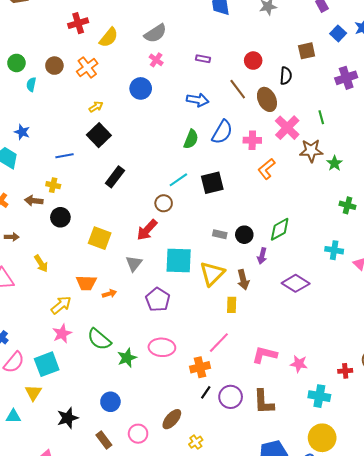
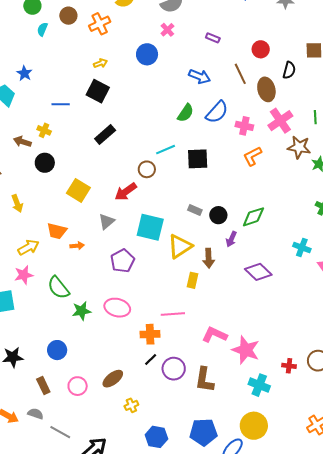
black square: (99, 135) -> (98, 91), turned -30
pink line: (219, 343) -> (173, 314), turned 30
pink star: (299, 364) -> (246, 350), size x1.6

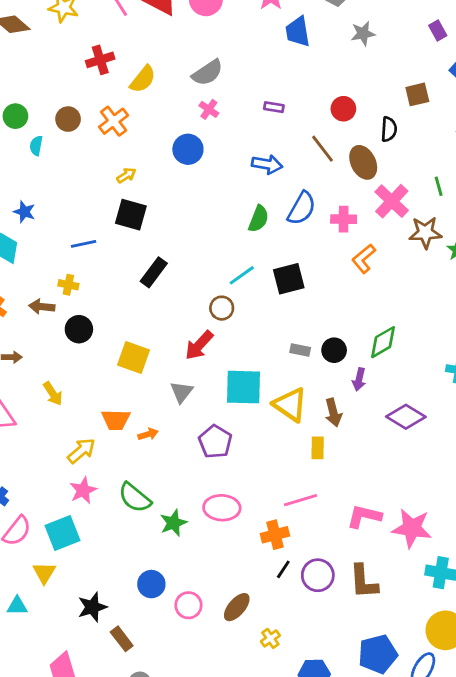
yellow triangle: (180, 246) -> (290, 405), turned -40
brown rectangle: (43, 386) -> (122, 639), moved
pink circle: (78, 386) -> (188, 605), moved

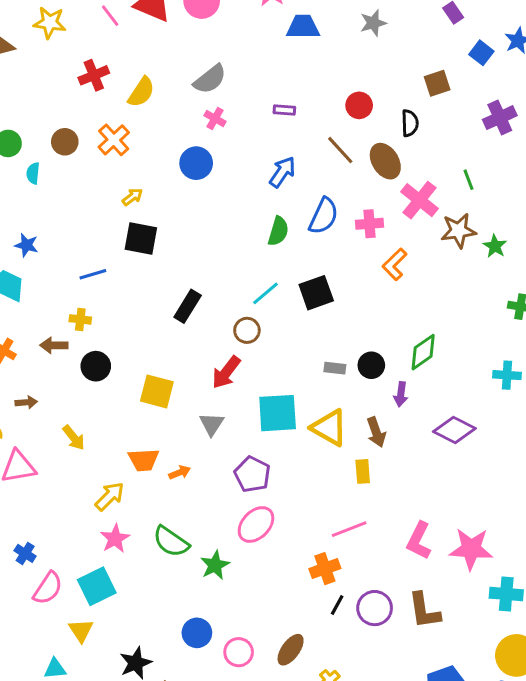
blue trapezoid: (298, 32) -> (303, 27), turned 104
blue arrow: (267, 164) -> (282, 172), turned -60
black rectangle: (154, 272) -> (188, 306), moved
pink ellipse: (222, 508) -> (256, 524), moved, turned -44
pink L-shape: (364, 516) -> (419, 541), turned -72

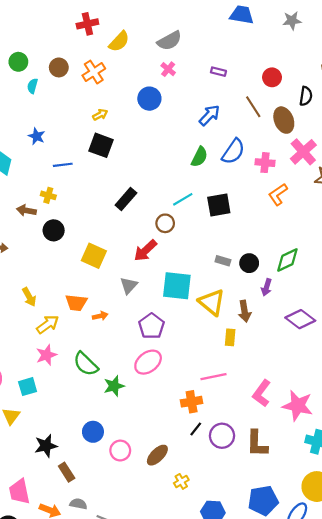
blue star: (26, 245) -> (37, 136), moved
yellow arrow: (74, 438) -> (29, 297), moved
cyan square: (97, 586) -> (28, 387), size x0.7

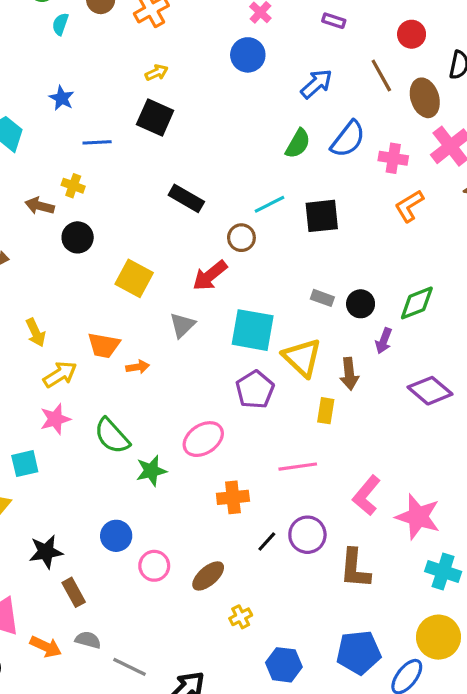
blue circle: (149, 99) -> (248, 55), moved
black rectangle: (126, 199) -> (186, 198), turned 75
purple pentagon: (151, 326) -> (255, 390), moved
orange cross: (192, 402) -> (233, 497), moved
purple circle: (222, 436) -> (307, 535), moved

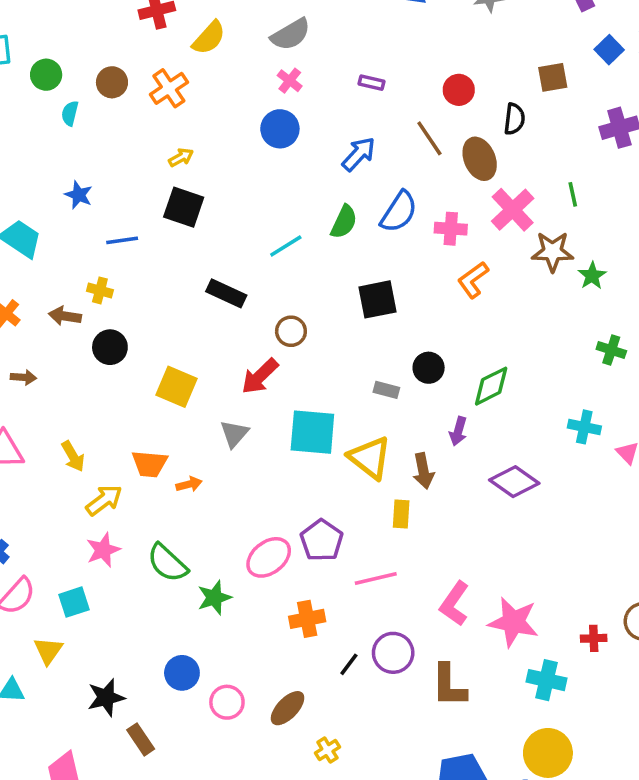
cyan line: (269, 204) -> (286, 246), moved
black circle: (361, 304) -> (429, 368), moved
purple pentagon: (255, 390) -> (322, 540), moved

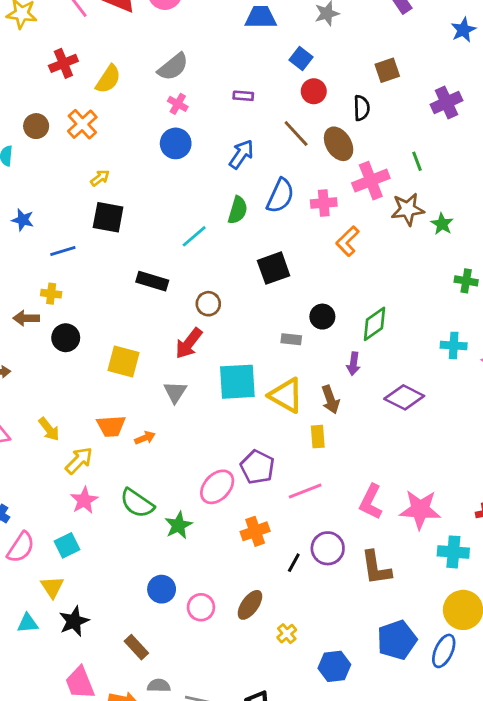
blue square: (609, 50) -> (301, 59), moved
pink cross: (513, 210) -> (371, 181), turned 30
black star: (106, 697) -> (74, 621), moved

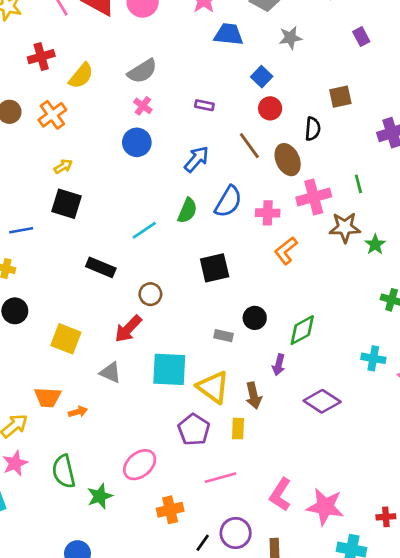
gray triangle: (175, 392) -> (110, 373), turned -45
purple pentagon: (257, 467) -> (194, 430), moved
green semicircle: (137, 503) -> (64, 471), turned 36

